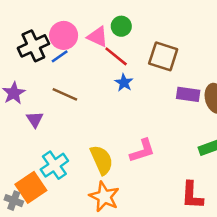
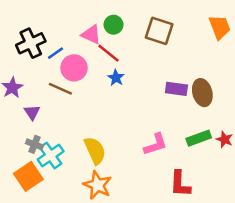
pink circle: (64, 35) -> (74, 68), moved
brown square: (163, 56) -> (159, 31), moved
pink L-shape: (142, 151) -> (155, 144), moved
gray cross: (14, 201) -> (35, 144), moved

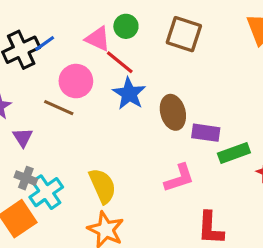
blue line: (55, 53) -> (45, 43), moved
blue star: (116, 78) -> (129, 94), size x1.5
purple rectangle: (176, 89) -> (206, 133), moved
brown ellipse: (202, 93) -> (173, 112), moved
green rectangle: (199, 138) -> (234, 153), moved

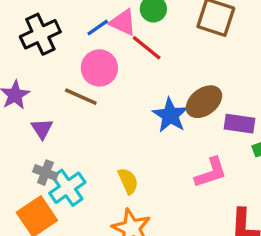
blue line: (45, 43) -> (98, 27), moved
blue star: (129, 94) -> (170, 115), moved
brown ellipse: (173, 112) -> (204, 102), turned 68
yellow semicircle: (103, 186) -> (128, 181), size x0.7

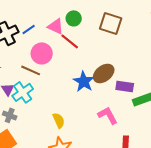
blue line: (98, 27) -> (29, 29), moved
pink L-shape: (211, 173) -> (108, 115), turned -100
cyan cross: (67, 188) -> (23, 92), moved

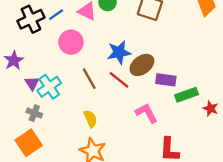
red line: (70, 41) -> (119, 80), moved
brown line: (31, 70) -> (89, 79), moved, turned 36
blue star: (84, 81) -> (119, 52), moved, turned 30

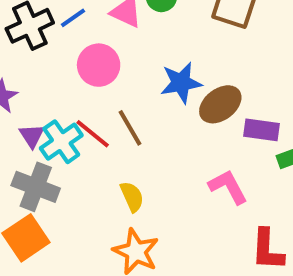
red line: (119, 80) -> (93, 134), moved
gray cross: (34, 113) -> (36, 187), size x1.6

